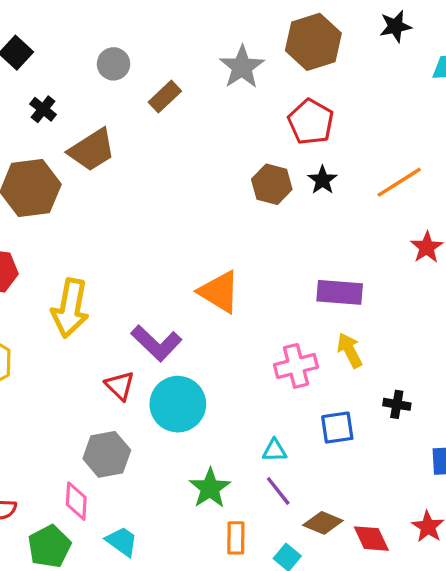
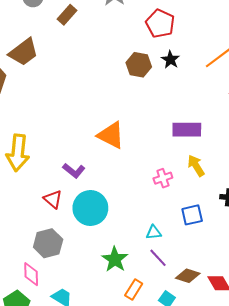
purple L-shape: (156, 343) -> (74, 171), size x0.7
pink cross: (296, 366) -> (163, 178), size x0.7
orange rectangle: (236, 538) -> (134, 289), turned 36

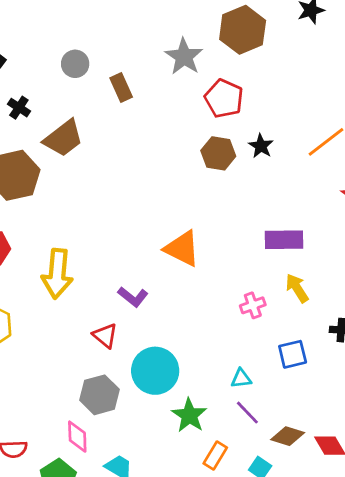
brown rectangle: (67, 15) -> (121, 88), turned -66
red pentagon: (160, 23) -> (224, 98), moved
cyan circle: (90, 208) -> (155, 371), moved

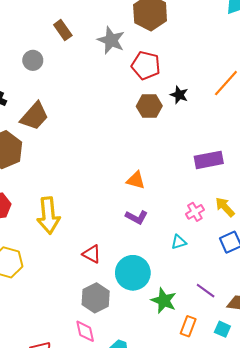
brown rectangle: (121, 88) -> (63, 30), moved
orange triangle: (182, 249) -> (136, 180), size x0.7
yellow arrow: (297, 288) -> (225, 207), moved
purple L-shape: (133, 297) -> (137, 217), moved
cyan triangle: (241, 378) -> (179, 242), moved

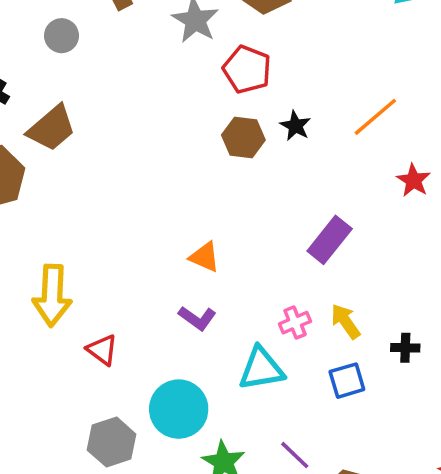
purple rectangle: (209, 160) -> (330, 240), turned -48
cyan triangle: (179, 242) -> (261, 369), size x1.8
red triangle: (92, 254) -> (102, 350), moved

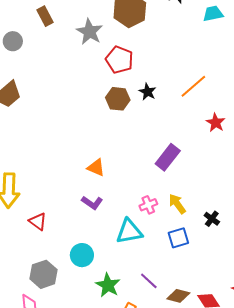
black cross: (405, 348) -> (212, 219), turned 35
cyan circle: (179, 409) -> (82, 255), size x0.7

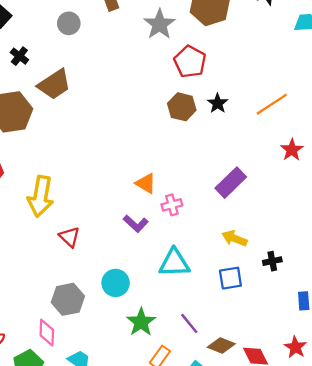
yellow arrow: (177, 204) -> (235, 238), turned -40
pink cross: (148, 205) -> (172, 205), moved
black cross: (212, 219) -> (272, 261), turned 35

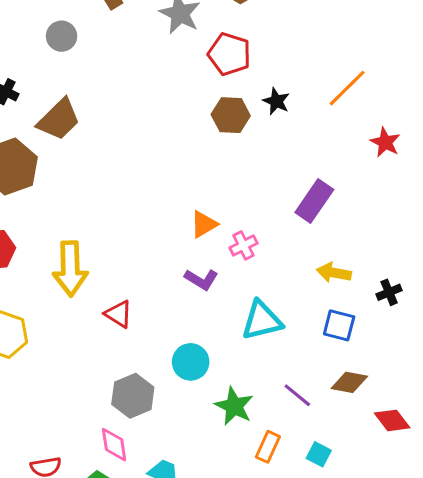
orange triangle: (146, 183) -> (204, 224), turned -50
blue square: (230, 278) -> (339, 325), turned 35
brown diamond: (221, 346) -> (349, 382), moved

